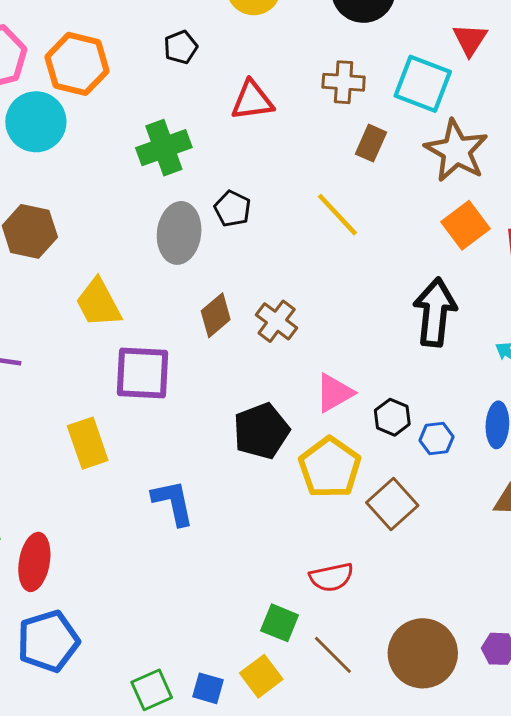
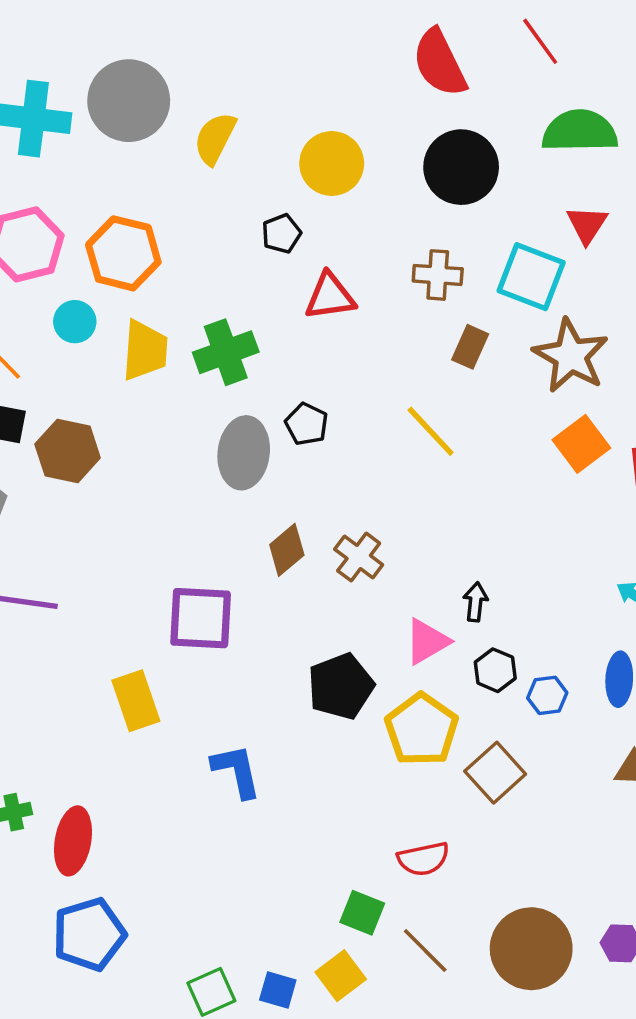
black pentagon: (181, 47) -> (281, 234), moved
cyan circle: (36, 122) -> (75, 322), size x0.6
yellow trapezoid: (98, 303) -> (145, 350), moved, turned -148
black arrow: (435, 312) -> (475, 602), moved, size x0.5

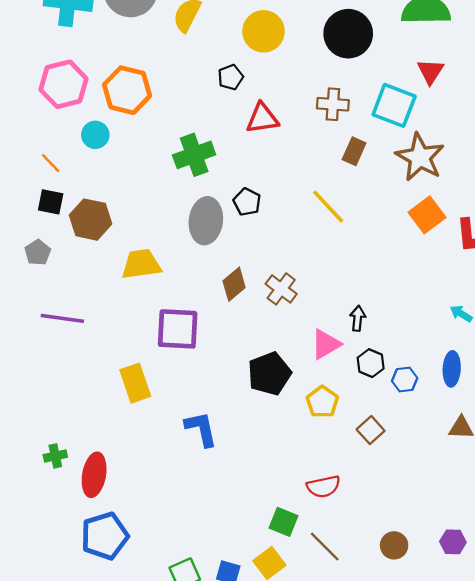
yellow trapezoid: (145, 350) -> (141, 264), moved, turned -102
yellow pentagon: (422, 730) -> (322, 402), size x0.7
brown square: (495, 773) -> (371, 430), size x0.7
brown circle: (531, 949) -> (394, 545), size x0.5

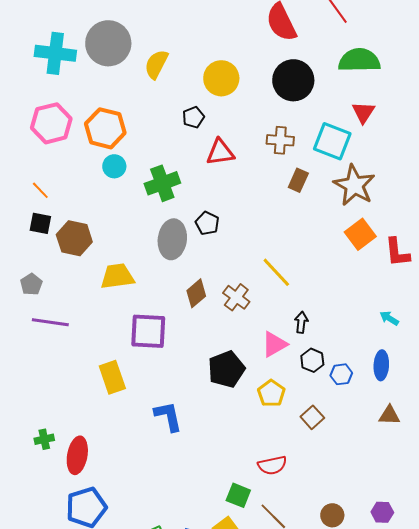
cyan circle: (95, 135) -> (114, 166), moved
yellow line: (328, 207) -> (276, 272), moved
gray pentagon: (38, 252) -> (31, 284), moved

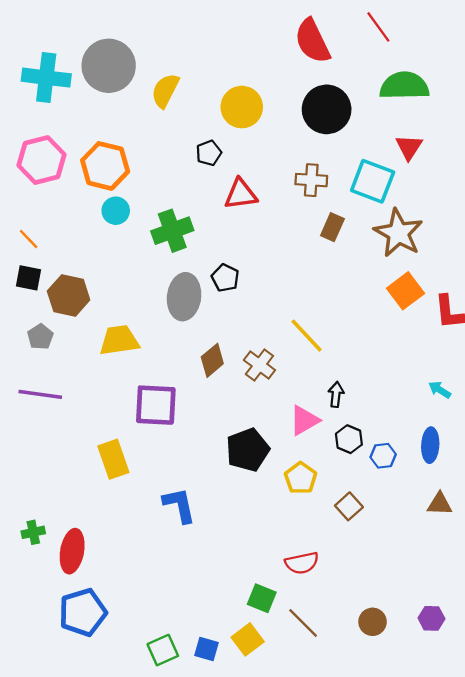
gray pentagon: (31, 284) -> (40, 337), moved

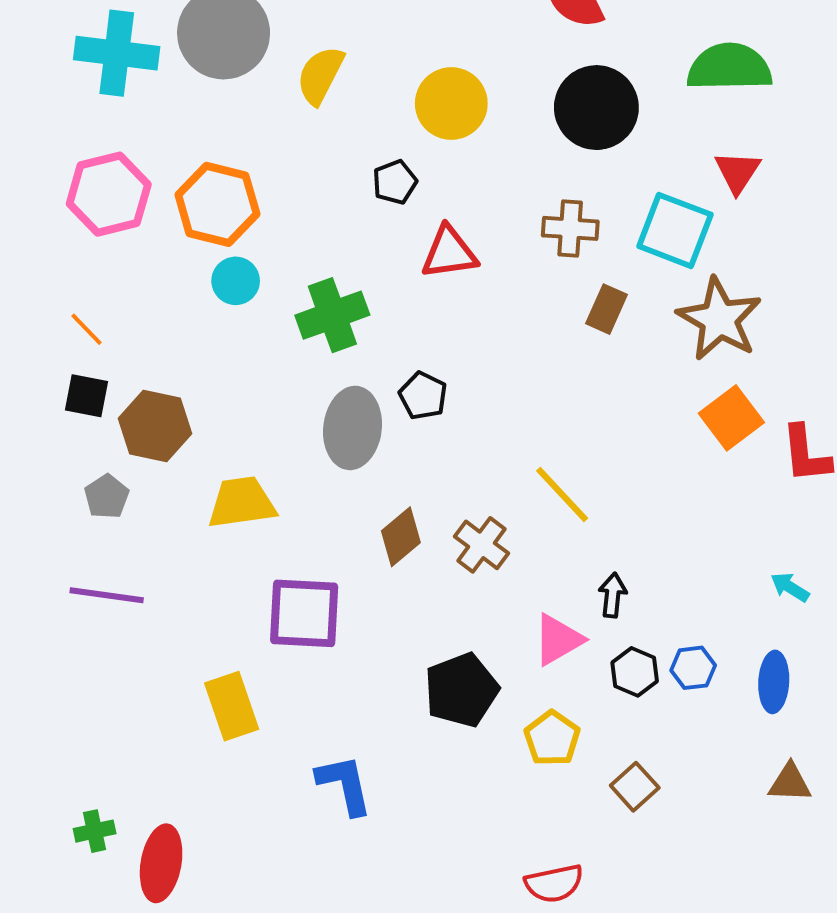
blue hexagon: (383, 456) -> (693, 668), moved

